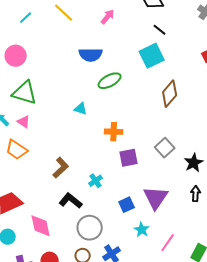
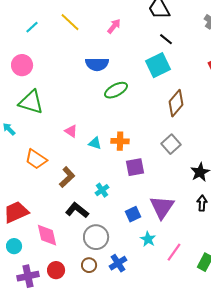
cyan triangle: (81, 109) -> (95, 143), moved
pink triangle: (24, 122) -> (71, 131), moved
gray square: (165, 148) -> (171, 144), moved
orange trapezoid: (17, 150) -> (36, 159), moved

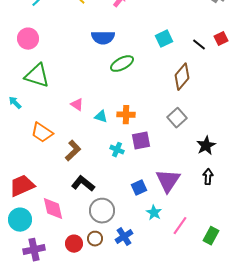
black line: (166, 39) -> (199, 45), moved
cyan square: (158, 65) -> (164, 39), size x0.7
cyan cross: (102, 190) -> (117, 150), moved, turned -32
cyan circle: (14, 246) -> (20, 220), size x1.5
red circle: (56, 270) -> (74, 244), moved

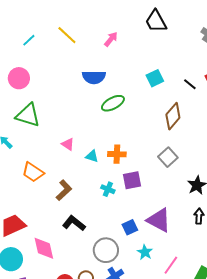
purple triangle: (168, 181) -> (159, 220), turned -36
gray circle: (102, 211) -> (106, 250), moved

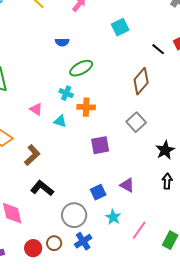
blue semicircle: (94, 77) -> (62, 42), size x0.6
cyan square: (155, 78) -> (120, 27), moved
orange cross: (117, 154) -> (86, 107), moved
cyan cross: (108, 189) -> (66, 93), moved
purple triangle: (159, 220) -> (127, 185), size x0.6

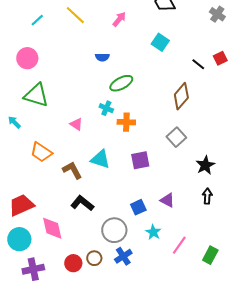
cyan square: (120, 27) -> (160, 42), turned -30
cyan triangle: (60, 121) -> (100, 159), moved, size x1.5
brown L-shape: (32, 155) -> (72, 170), turned -75

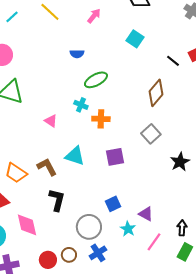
orange trapezoid: (41, 152) -> (16, 173), moved
black arrow: (207, 196) -> (182, 228), moved
purple triangle: (167, 200) -> (146, 214), moved
black L-shape: (82, 203) -> (57, 200), turned 65

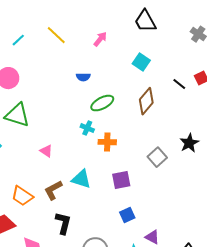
brown diamond: (156, 93) -> (146, 101), moved
pink triangle: (51, 121) -> (46, 151), moved
black star: (180, 162) -> (189, 143), moved
brown L-shape: (47, 167) -> (53, 190), turned -90
blue square: (113, 204) -> (127, 215), moved

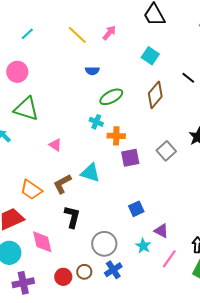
yellow line: (56, 35) -> (77, 35), moved
purple square: (121, 180) -> (130, 158), moved

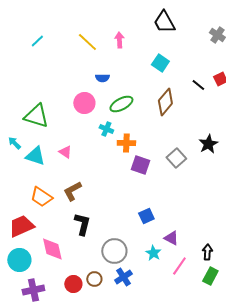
pink arrow: (109, 33) -> (119, 40), turned -42
pink circle: (17, 72) -> (84, 103), moved
purple square: (130, 158) -> (140, 165), turned 30
cyan triangle: (90, 173) -> (35, 156), moved

